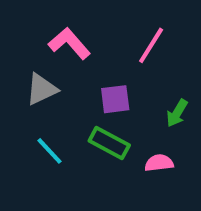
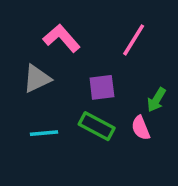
cyan line: (49, 151) -> (44, 133), turned -52
pink semicircle: (159, 163) -> (141, 128), moved, turned -105

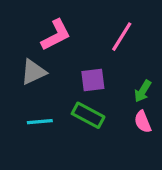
pink L-shape: (62, 38) -> (56, 35), turned 104
pink semicircle: (141, 128) -> (143, 122), moved

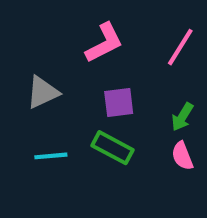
pink L-shape: (56, 35) -> (104, 43), moved
pink line: (122, 37) -> (180, 47), moved

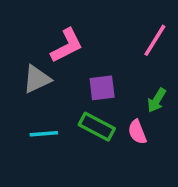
pink L-shape: (104, 43) -> (67, 46), moved
pink semicircle: (182, 156) -> (137, 132), moved

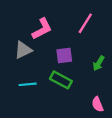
pink line: (155, 40) -> (85, 23), moved
pink semicircle: (137, 132) -> (97, 104), moved

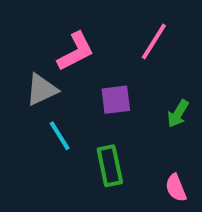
green rectangle: (61, 80) -> (110, 166), moved, turned 50
cyan line: (28, 84) -> (60, 136), moved, turned 63

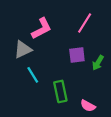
purple square: (116, 100) -> (77, 55), moved
pink semicircle: (176, 188) -> (88, 106), moved, turned -40

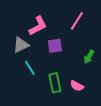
purple square: (77, 55) -> (55, 46), moved
pink semicircle: (88, 106) -> (77, 86), moved

